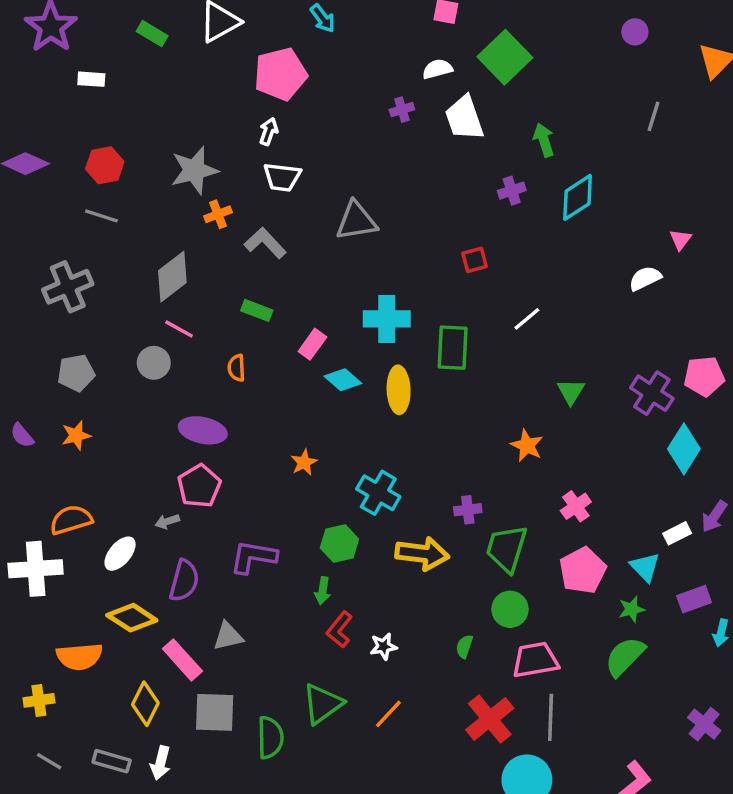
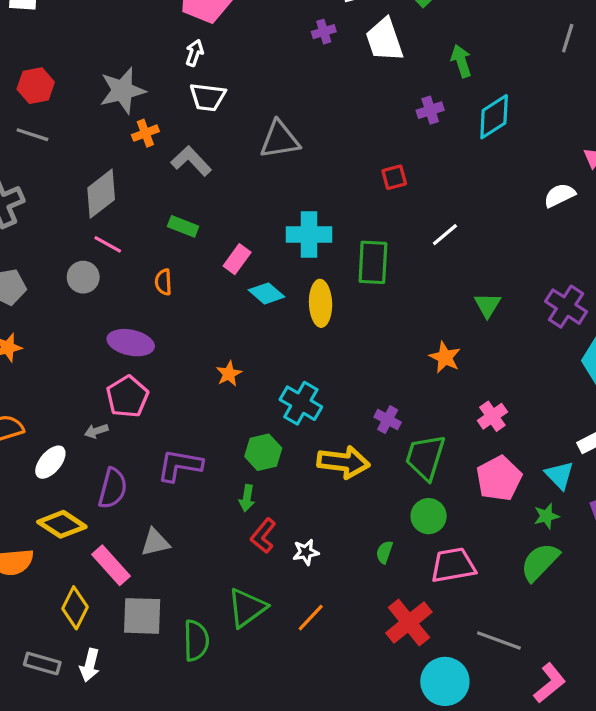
purple cross: (468, 510) -> (388, 420), turned 35
gray line: (551, 717) -> (499, 641), moved, turned -72

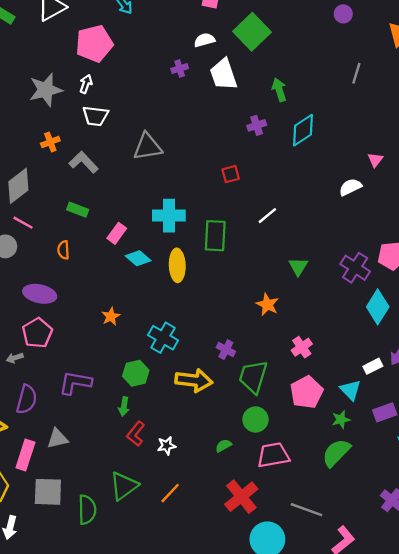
gray star: (122, 91) -> (46, 90), moved
green semicircle: (384, 552) -> (223, 446), turned 42
pink rectangle: (111, 565) -> (25, 455), turned 60

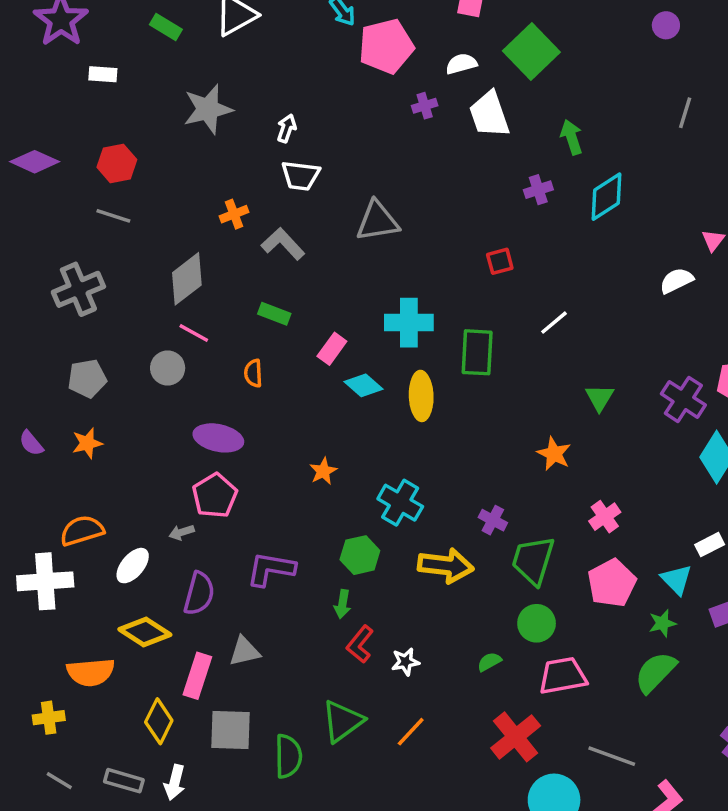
pink pentagon: (94, 44) -> (386, 46), moved
gray star: (46, 90) -> (208, 109), moved

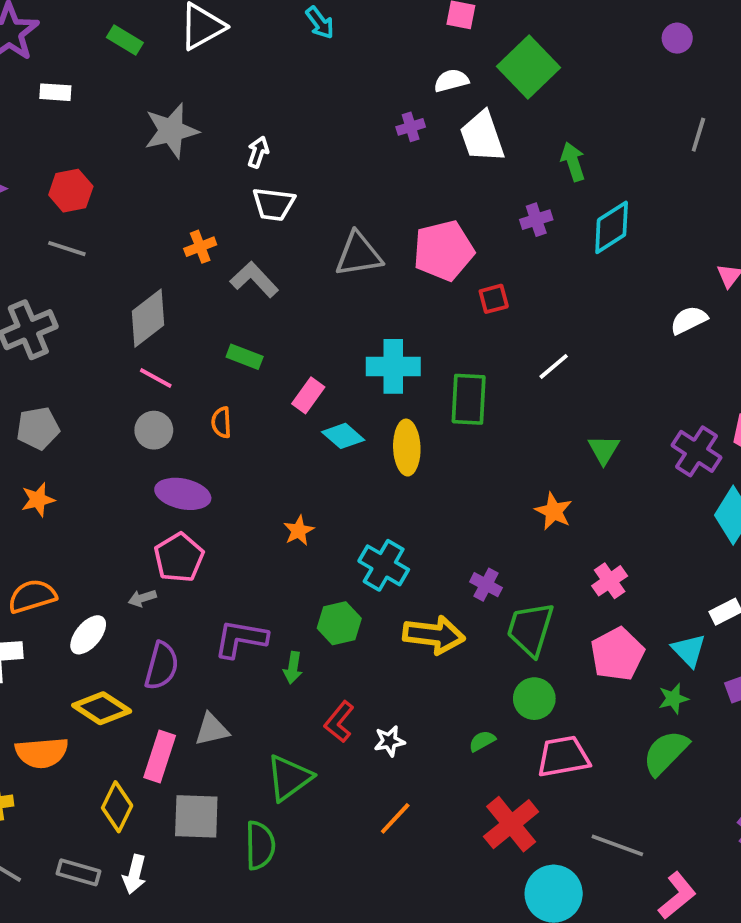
pink pentagon: (386, 46) -> (444, 251), moved
gray circle: (168, 368) -> (154, 430), moved
green arrow: (342, 604) -> (293, 668), moved
green triangle: (342, 721) -> (289, 778), moved

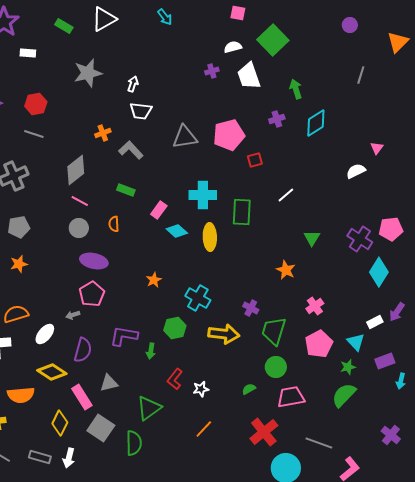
pink rectangle: (160, 757) -> (82, 397), turned -50
gray square: (196, 816) -> (101, 428), turned 32

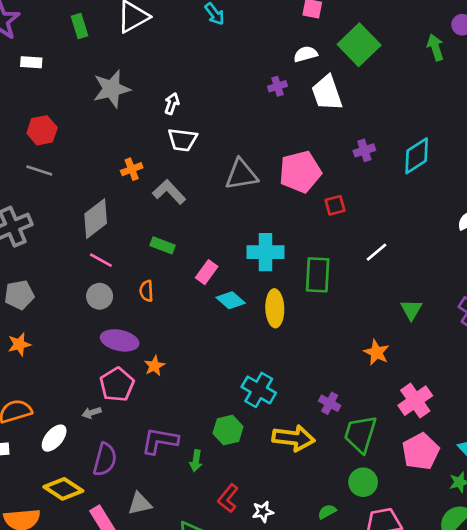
green rectangle: (64, 26) -> (79, 26), turned 42
green arrow: (296, 89) -> (435, 47), moved
orange star: (154, 280) -> (154, 366), moved
pink cross: (315, 306) -> (415, 401), size x1.4

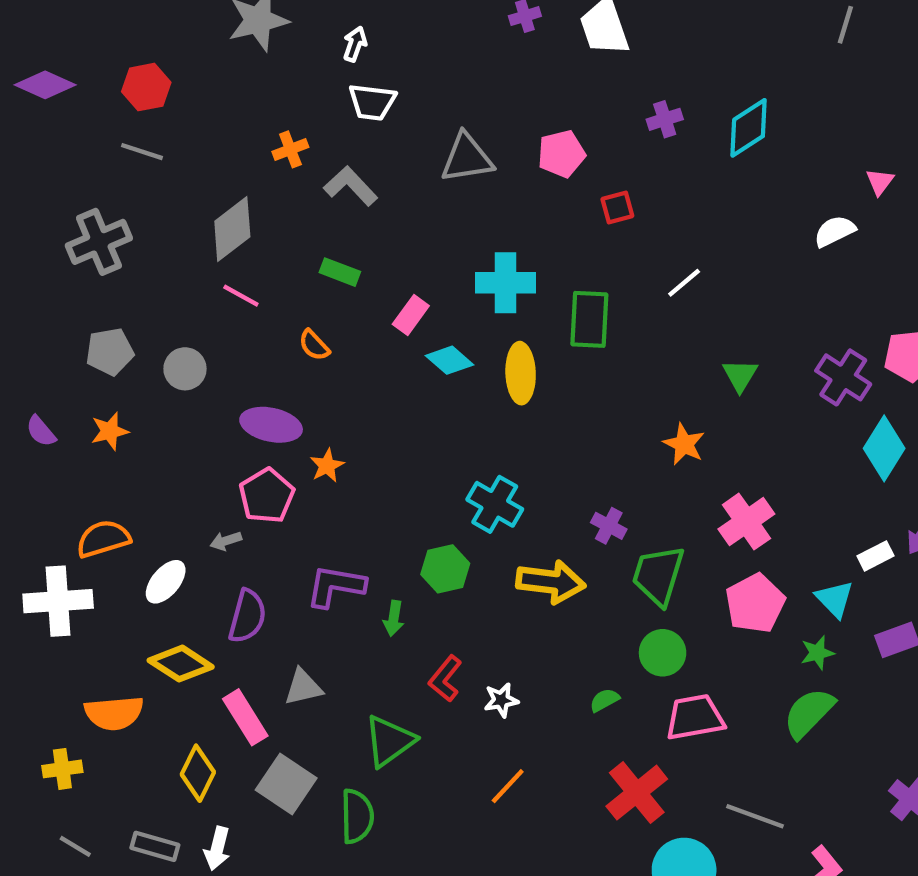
pink pentagon: (300, 172) -> (561, 154), size x0.7
orange semicircle: (146, 291) -> (314, 345), turned -40
gray circle: (100, 296) -> (185, 369), moved

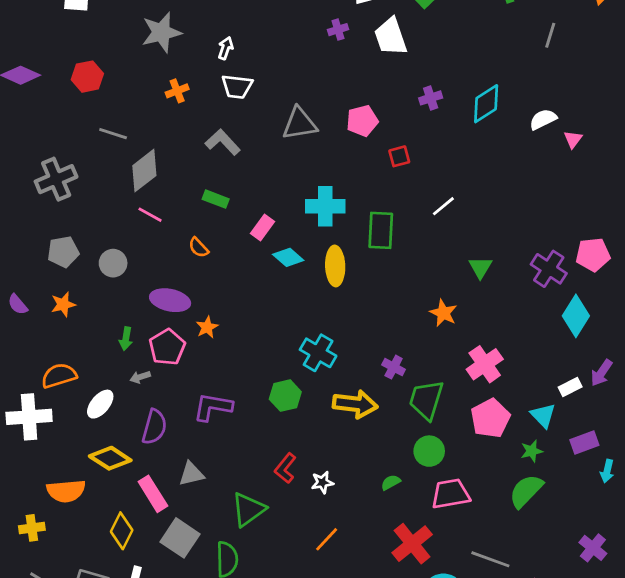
orange cross: (290, 149) -> (177, 91), moved
gray line: (142, 152) -> (113, 134), moved
white semicircle: (835, 231) -> (543, 119), moved
green arrow: (394, 618) -> (126, 339), moved

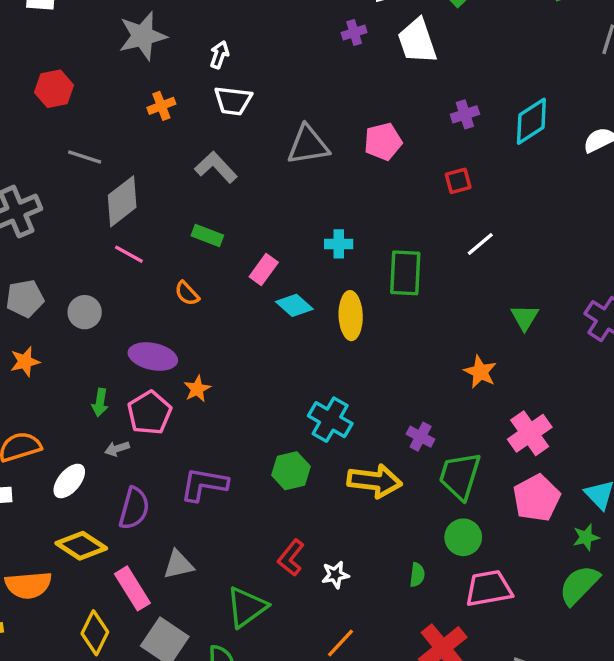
red square: (399, 156) -> (458, 181), moved
cyan cross: (325, 206) -> (339, 244), size x0.6
green semicircle: (391, 482) -> (417, 575), turned 126

